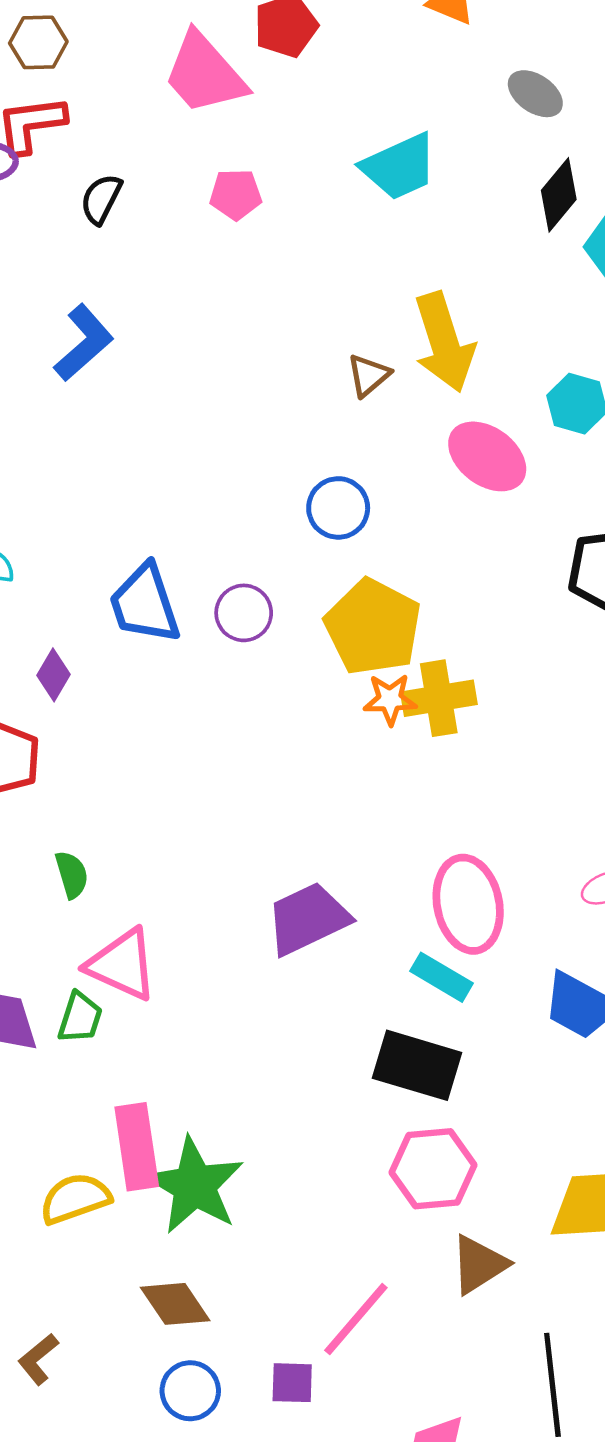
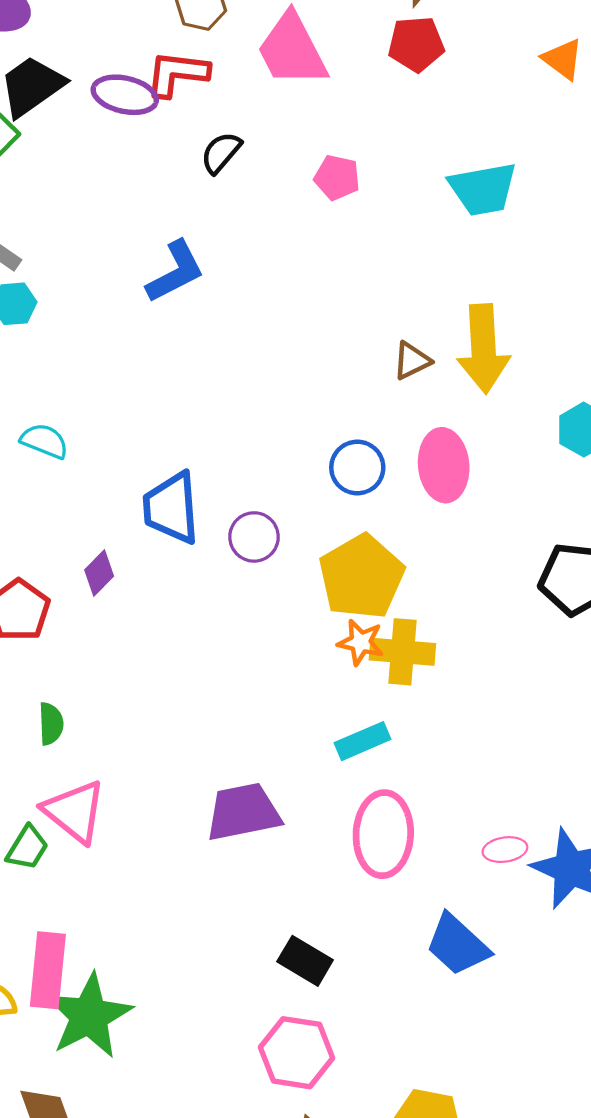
pink trapezoid: (205, 74) -> (292, 50), moved
pink ellipse: (487, 456) -> (444, 465), moved, turned 34
purple diamond: (54, 675) -> (99, 573), moved
cyan rectangle: (442, 977) -> (363, 741), moved, turned -68
black rectangle: (417, 1065) -> (305, 961), size x0.7

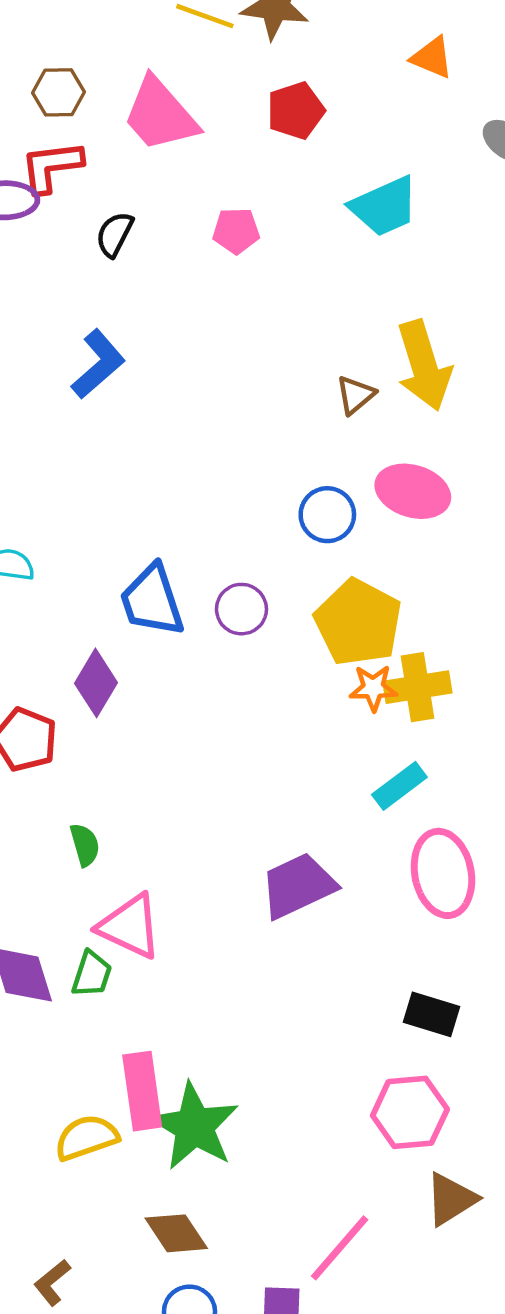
red pentagon: (416, 44) -> (296, 111), moved
pink ellipse: (444, 465) -> (413, 491), turned -54
purple diamond: (99, 573) -> (96, 683), size x1.4
black rectangle: (305, 961) -> (431, 1014), moved

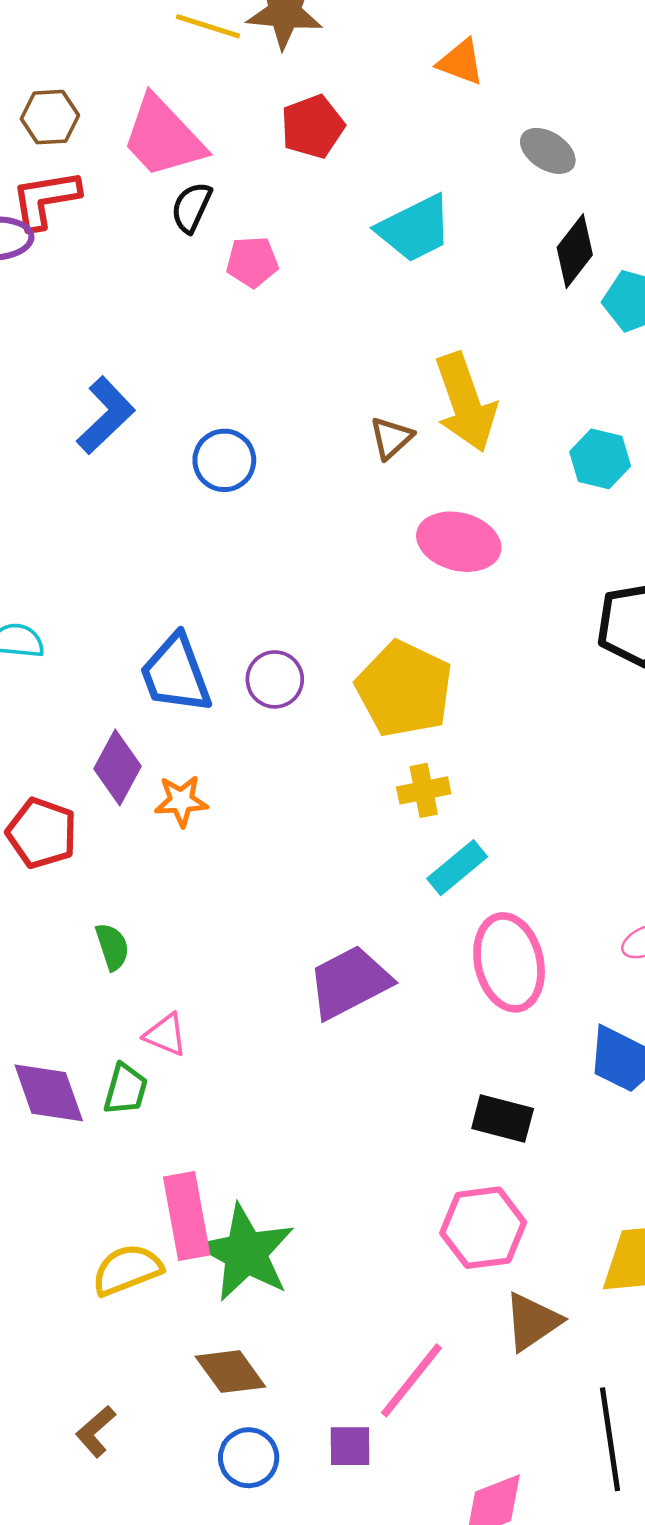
black semicircle: (115, 234) -> (191, 207), moved
blue circle: (327, 515) -> (224, 460), moved
yellow cross: (417, 687) -> (424, 790), moved, size x0.7
orange star: (373, 688) -> (181, 801), moved
pink triangle: (130, 926) -> (166, 1035), size x0.6

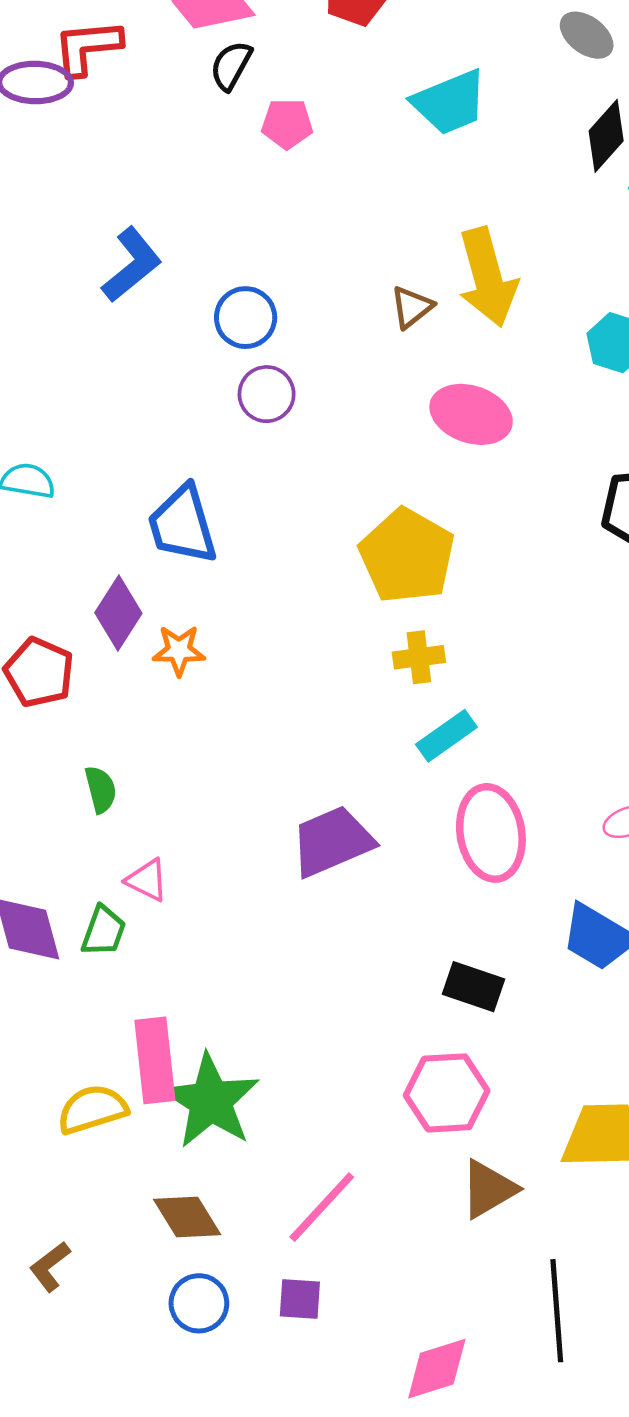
purple circle: (275, 679) -> (267, 394), moved
pink line: (412, 1380) -> (322, 1207), moved

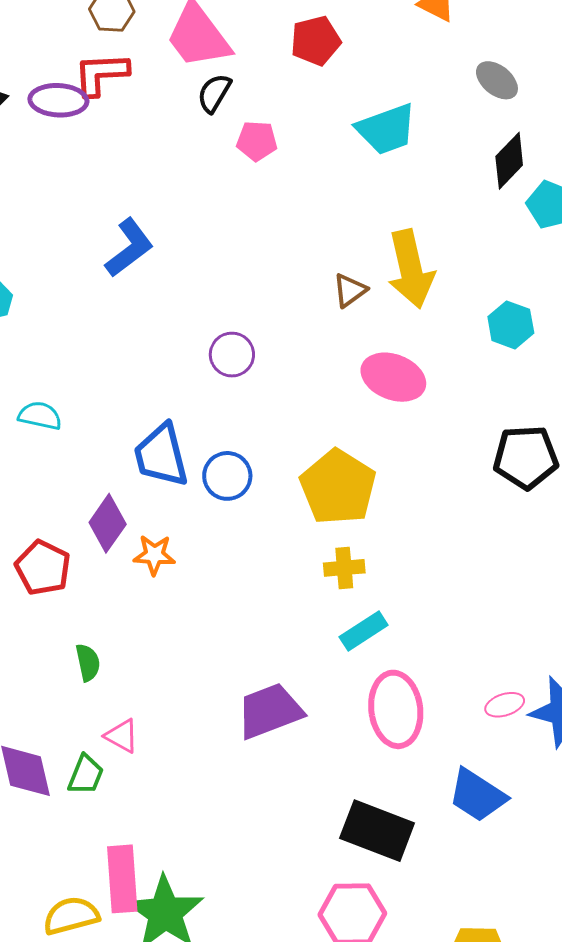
blue circle: (246, 318) -> (227, 476), moved
black rectangle: (473, 987) -> (377, 831), size x1.5

